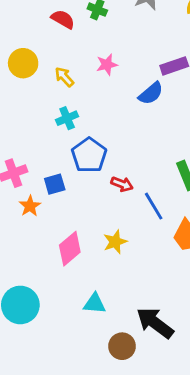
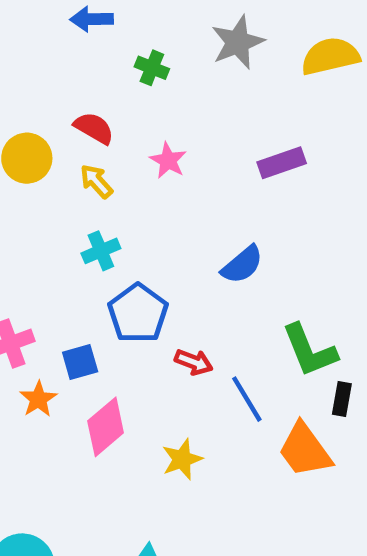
red semicircle: (63, 19) -> (94, 128), moved
pink star: (107, 65) -> (168, 160), turned -30
blue semicircle: (151, 93) -> (242, 265), moved
pink diamond: (70, 249) -> (106, 427), moved

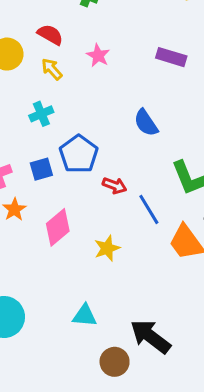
purple rectangle: (282, 163) -> (171, 57), turned 36
cyan cross: (101, 251) -> (41, 114), moved
blue semicircle: (242, 265) -> (146, 123), turned 96
blue square: (80, 362) -> (41, 169), moved

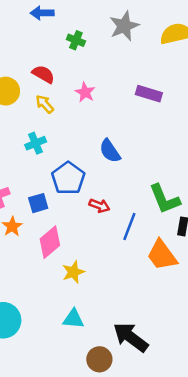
blue semicircle: (146, 123) -> (110, 151), moved
blue square: (41, 169) -> (38, 203), moved
blue line: (149, 209) -> (129, 226), turned 52
yellow star: (107, 248) -> (73, 272), moved

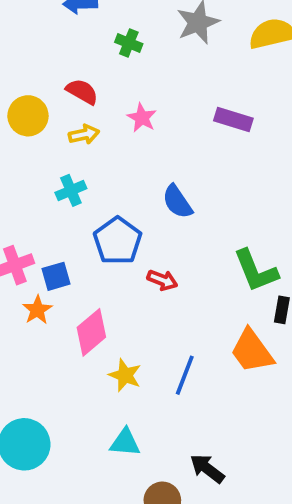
yellow arrow: (45, 104) -> (84, 134), turned 120
blue square: (38, 203) -> (56, 276), moved
blue line: (129, 226) -> (185, 375), moved
yellow star: (73, 272) -> (125, 375), turned -30
black arrow: (131, 337) -> (207, 469), size x0.7

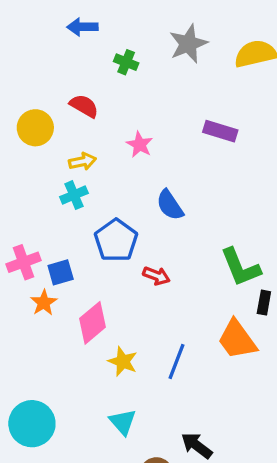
pink star: (142, 118) -> (140, 145), moved
yellow arrow: (84, 134) -> (82, 161), moved
cyan triangle: (125, 442) -> (123, 422), turned 44

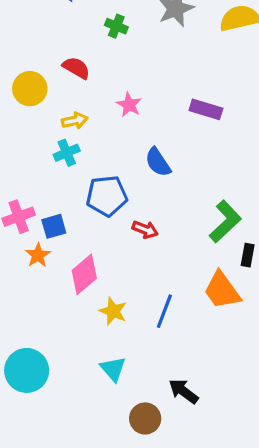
purple rectangle: (220, 131) -> (206, 109), moved
blue pentagon: (116, 240) -> (107, 196), turned 30
green L-shape: (240, 267) -> (225, 222), turned -111

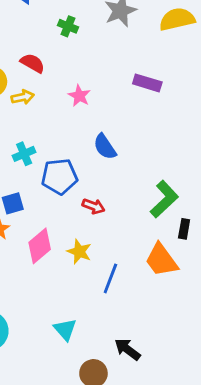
purple rectangle: (206, 109) -> (147, 83), moved
yellow arrow: (75, 121) -> (23, 97), moved
cyan cross: (67, 153) -> (24, 154), moved
yellow star: (113, 311) -> (79, 252), moved

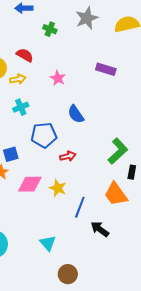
cyan cross: (24, 154) -> (21, 107), moved
red arrow: (93, 206) -> (68, 156), turned -35
pink diamond: (40, 246) -> (30, 184), turned 40
black arrow: (127, 349) -> (100, 229), moved

